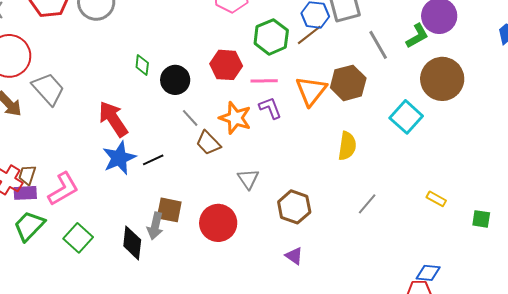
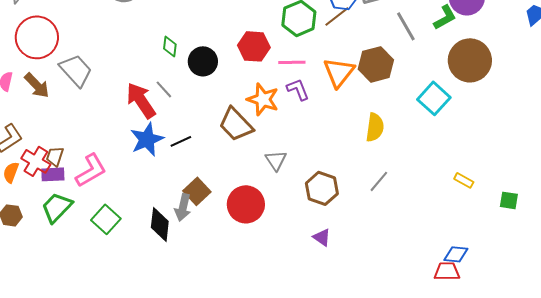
gray line: (190, 118) -> (164, 89), moved
brown trapezoid: (208, 143) -> (236, 124), size x1.4
gray line: (367, 204) -> (379, 181), moved
brown square: (169, 210) -> (197, 191), turned 36

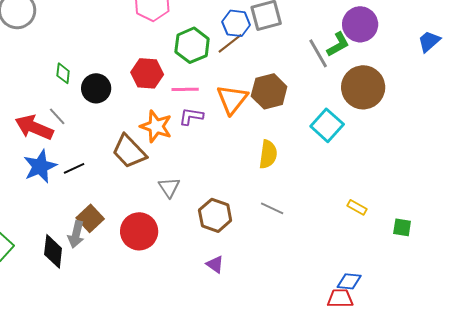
gray line: (406, 26) -> (318, 53), moved
purple L-shape: (298, 89) -> (191, 116), turned -60
red arrow: (141, 100) -> (34, 127), turned -33
gray line: (379, 181) -> (272, 208), turned 75

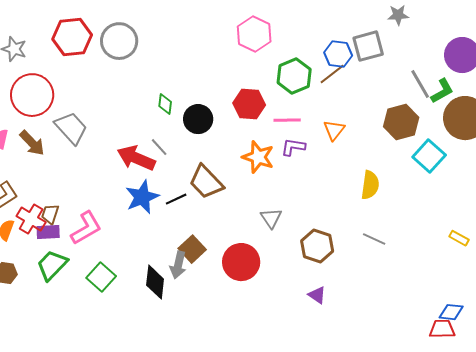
green L-shape: (338, 44) -> (442, 91), moved
brown hexagon: (269, 91) -> (401, 122), moved
orange triangle: (232, 99) -> (334, 130), size x0.7
brown trapezoid: (129, 151) -> (206, 182), moved

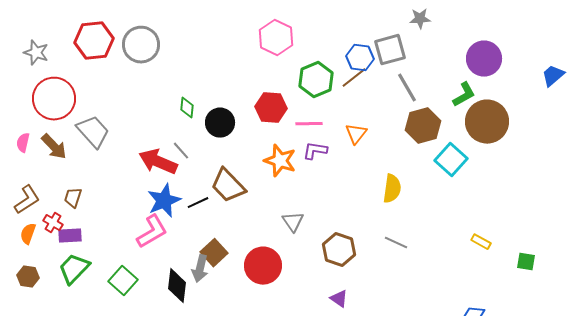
gray line: (420, 84) -> (407, 88), moved
brown trapezoid: (50, 214) -> (73, 198), moved
red cross: (31, 219) -> (53, 223), size x0.7
pink L-shape: (86, 228) -> (152, 232), moved

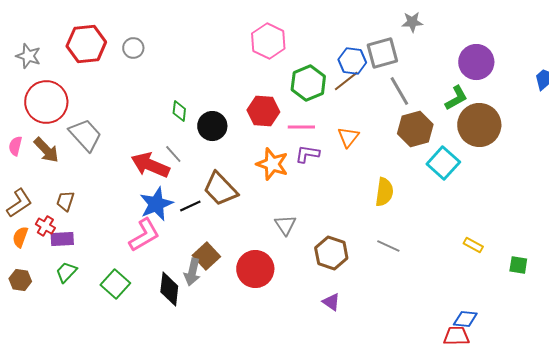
gray circle: (141, 45) -> (133, 48), size x0.6
green trapezoid: (74, 269) -> (66, 272), size x0.7

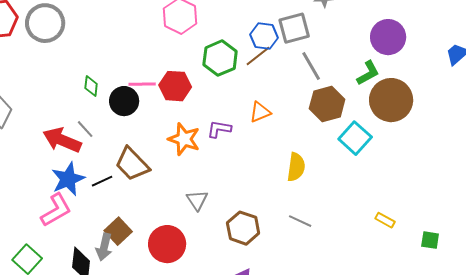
gray circle: (133, 48) -> (45, 23), size x1.8
pink line: (301, 127) -> (142, 84), moved
orange triangle: (348, 137) -> (260, 112), turned 30

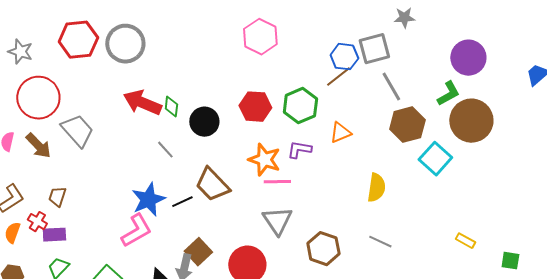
green hexagon: (220, 58) -> (300, 106), moved
pink line: (142, 84) -> (277, 182), moved
red arrow: (62, 140) -> (142, 103), moved
gray triangle: (197, 200) -> (277, 221), size x1.4

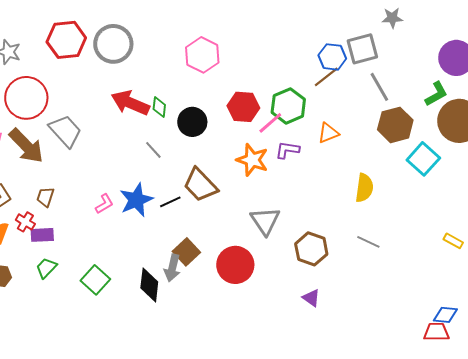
pink hexagon: (260, 37) -> (202, 55), moved
brown arrow: (38, 146) -> (26, 146), size x1.4
pink line: (277, 182) -> (270, 123), moved, turned -40
pink L-shape: (136, 231) -> (104, 204), moved, size x0.6

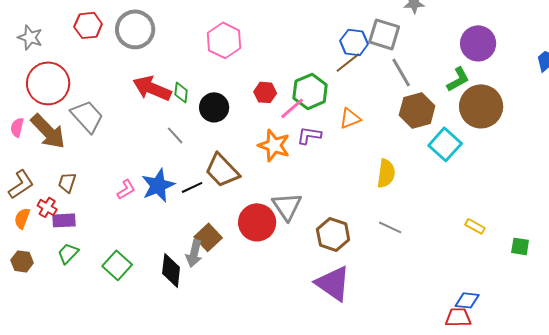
red hexagon: (66, 40) -> (88, 25), size x0.7
gray square: (362, 49) -> (384, 34), turned 32
red hexagon: (243, 107) -> (265, 92), size x0.7
red circle: (235, 265) -> (257, 222), moved
purple triangle: (311, 298) -> (333, 283), size x2.0

